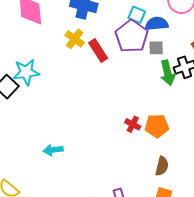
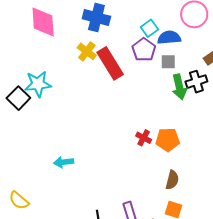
cyan square: (137, 15) -> (149, 28), turned 30
purple pentagon: (132, 36) -> (144, 50), size x0.7
red rectangle: (98, 50) -> (110, 63), size x1.4

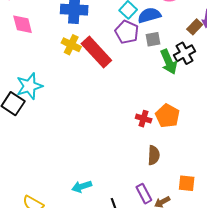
pink diamond: (43, 22) -> (23, 24), size x0.7
orange pentagon: (168, 140) -> (167, 116), turned -30
cyan arrow: (64, 162) -> (82, 187), moved
brown semicircle: (172, 180) -> (154, 155), moved

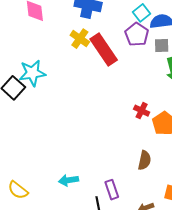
red cross: (144, 119) -> (142, 111), moved
purple rectangle: (144, 194) -> (112, 190), moved

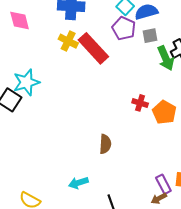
brown semicircle: (145, 160) -> (105, 144), moved
purple rectangle: (112, 190) -> (163, 184), moved

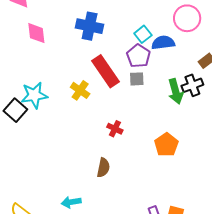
gray square: (150, 36) -> (137, 79), moved
yellow cross: (68, 41) -> (80, 90), moved
red cross: (140, 103) -> (115, 129), moved

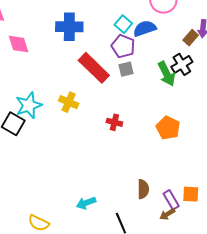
yellow cross: (80, 90) -> (69, 102), moved
brown semicircle: (103, 168) -> (143, 189), moved

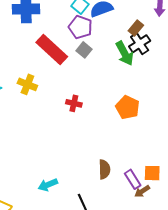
brown rectangle: (191, 38) -> (136, 28), moved
gray square: (126, 69) -> (84, 50), turned -35
brown arrow: (167, 214) -> (142, 191), moved

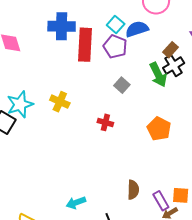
red rectangle: (52, 50) -> (85, 45), moved, turned 48
gray square: (84, 50) -> (122, 85), moved

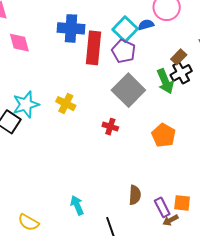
cyan square: (116, 25) -> (125, 29), size x1.4
blue semicircle: (137, 29) -> (146, 25), moved, size x0.7
gray square: (122, 85) -> (128, 90), size x2.0
cyan arrow: (76, 203) -> (77, 205), turned 84

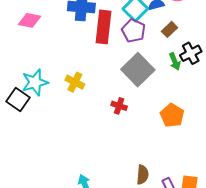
pink diamond: (19, 43) -> (29, 20), turned -65
brown rectangle: (179, 57) -> (170, 29), moved
green arrow: (165, 81) -> (175, 61), size x0.7

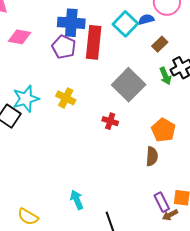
purple pentagon: (134, 31) -> (64, 47), moved
brown semicircle: (143, 175) -> (152, 156), moved

